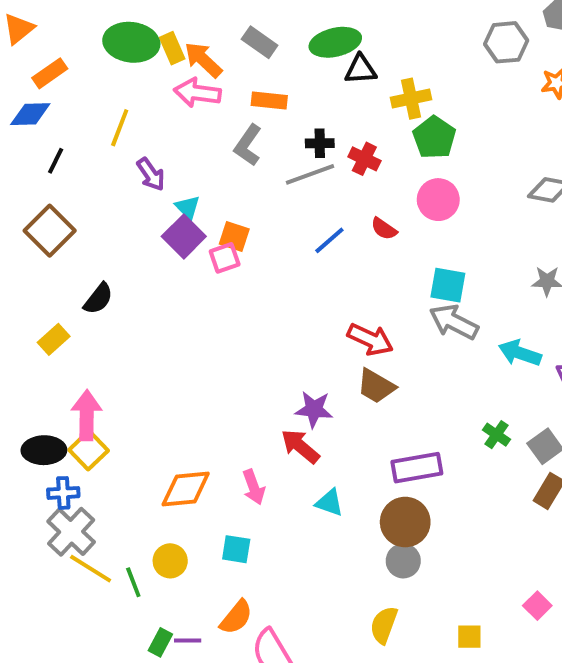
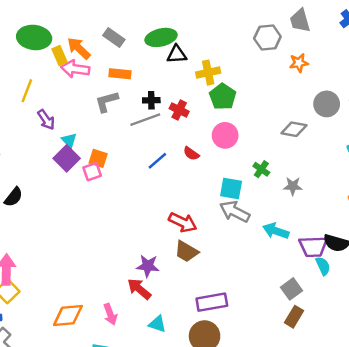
yellow rectangle: (172, 48) -> (59, 56), moved
gray L-shape: (248, 145) -> (107, 102), turned 40
green cross: (496, 435) -> (261, 169), moved

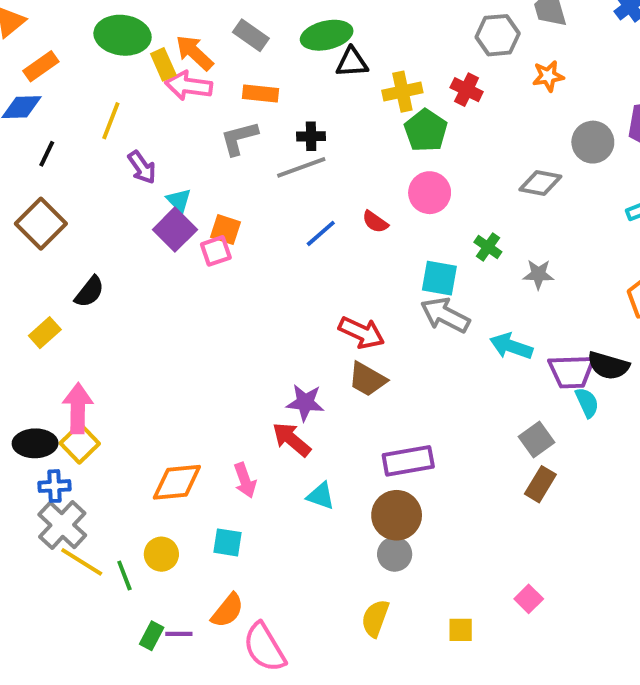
red cross: (179, 110) -> (467, 90), moved

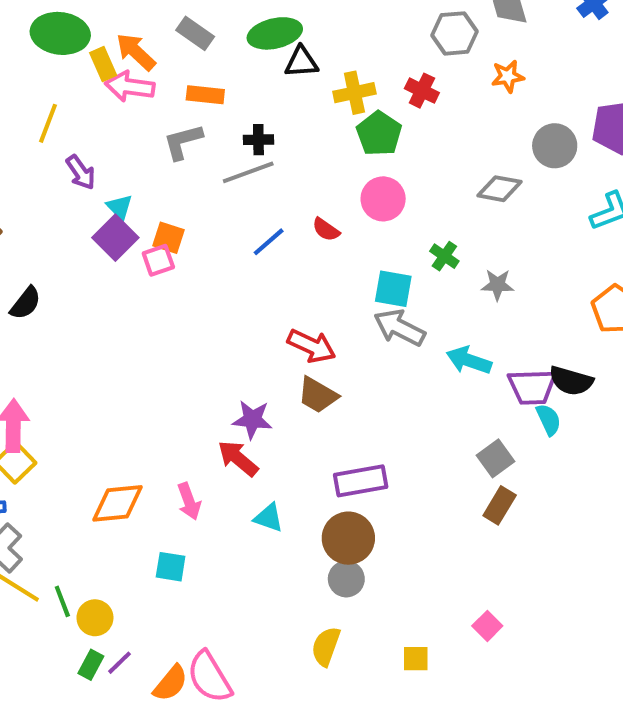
yellow circle: (161, 554) -> (95, 618), moved
orange semicircle: (227, 610) -> (171, 683), moved
purple line: (179, 634) -> (120, 663), turned -44

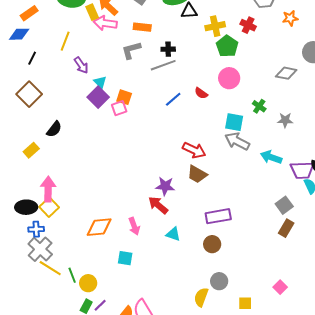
brown circle: (348, 538) -> (212, 244), size x0.7
gray circle: (346, 579) -> (219, 281), moved

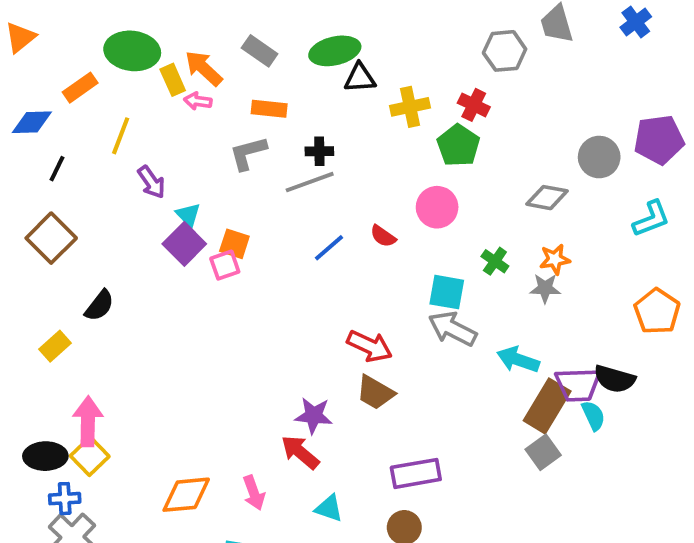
orange rectangle: (29, 13) -> (80, 88), moved
orange star: (290, 18) -> (555, 259), moved
pink arrow: (105, 23) -> (198, 101), size x0.6
green pentagon: (227, 46) -> (458, 145), moved
brown rectangle: (286, 228) -> (547, 406), moved, size x1.5

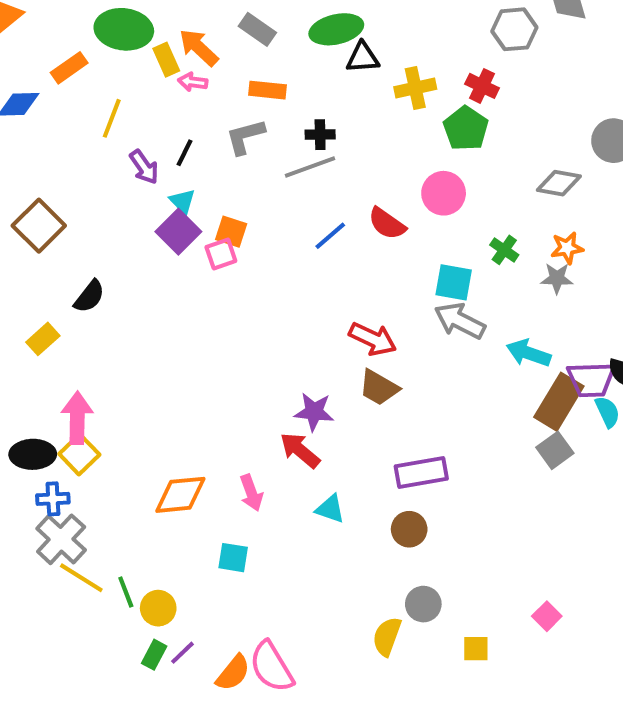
black line: (57, 169) -> (185, 153), moved
red semicircle: (383, 236) -> (387, 224), size x1.4

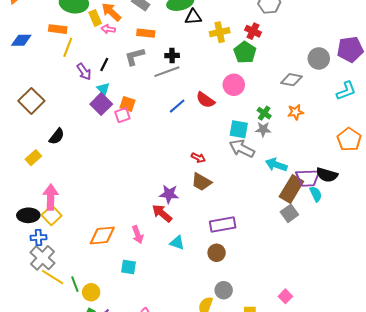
orange rectangle: (69, 68) -> (58, 29), moved, turned 42
gray star: (557, 278) -> (263, 129), moved
red arrow: (373, 339) -> (198, 158), size x0.6

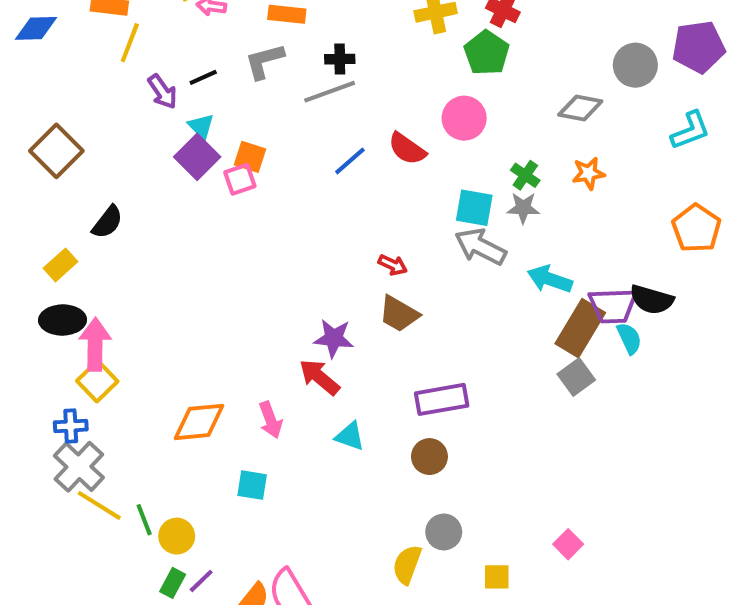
black line: (104, 65) -> (203, 77), turned 40
black ellipse: (28, 215) -> (63, 320), moved

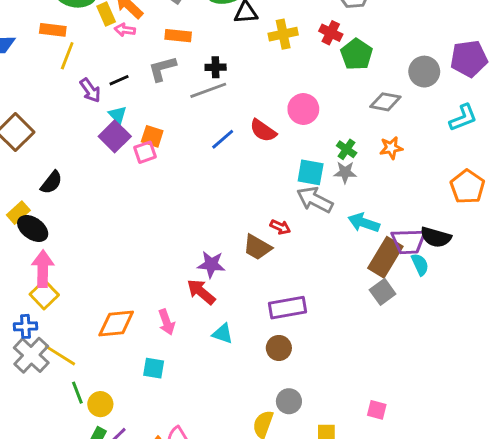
green pentagon: (487, 53) -> (357, 54), moved
red arrow: (393, 265) -> (280, 227), moved
black ellipse: (63, 320) -> (33, 228), moved, turned 36
yellow line: (99, 505) -> (60, 355), moved
pink square: (568, 544) -> (377, 410), turned -30

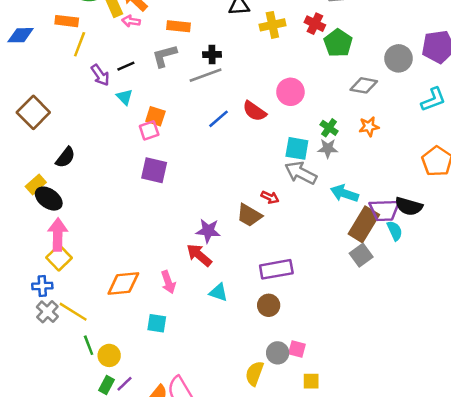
purple square: (115, 136) -> (154, 170), moved, turned -32
gray cross: (31, 355) -> (47, 312), size x0.7
pink square: (377, 410) -> (297, 349), moved

